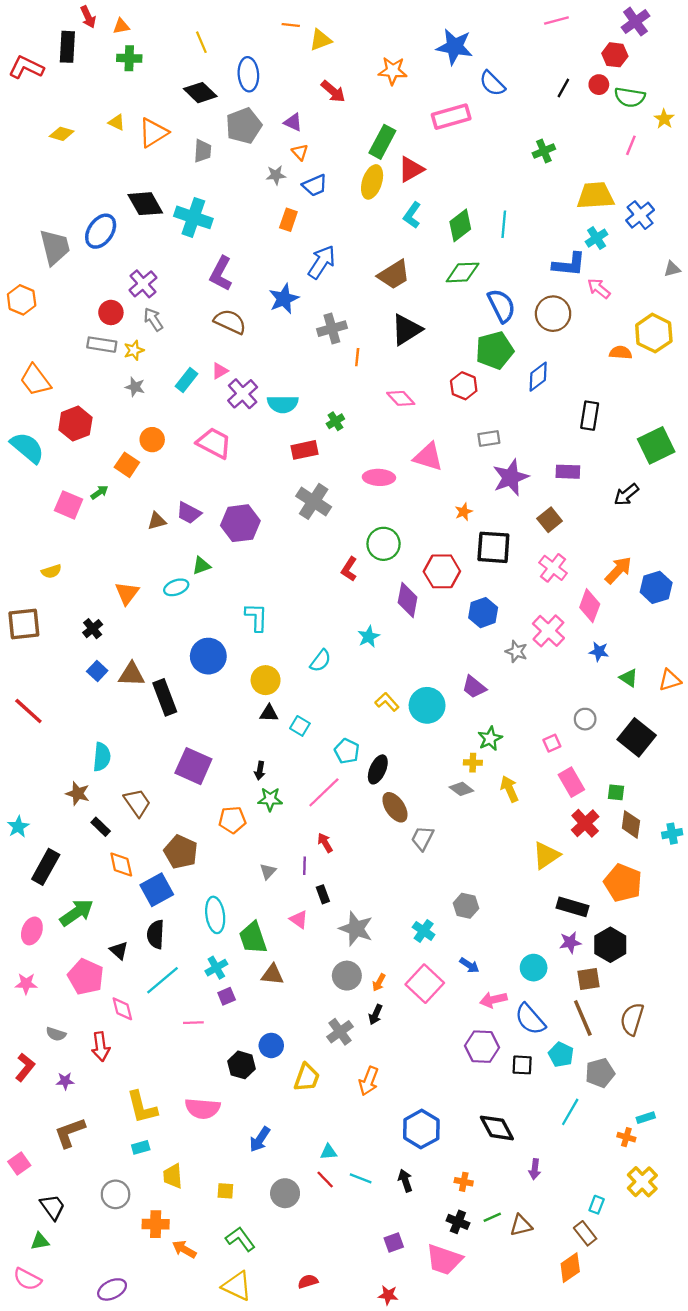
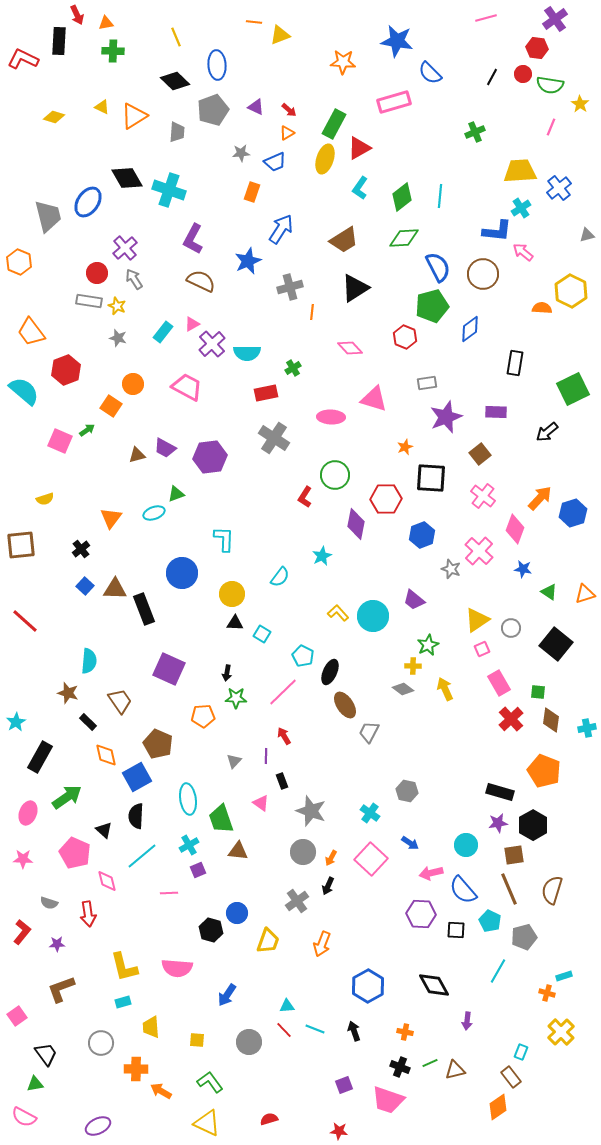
red arrow: (333, 91) -> (289, 110), moved, size x0.7
orange triangle: (300, 152) -> (287, 133), moved, turned 42
yellow star: (134, 350) -> (117, 306), turned -30
yellow triangle: (546, 855) -> (477, 620), moved

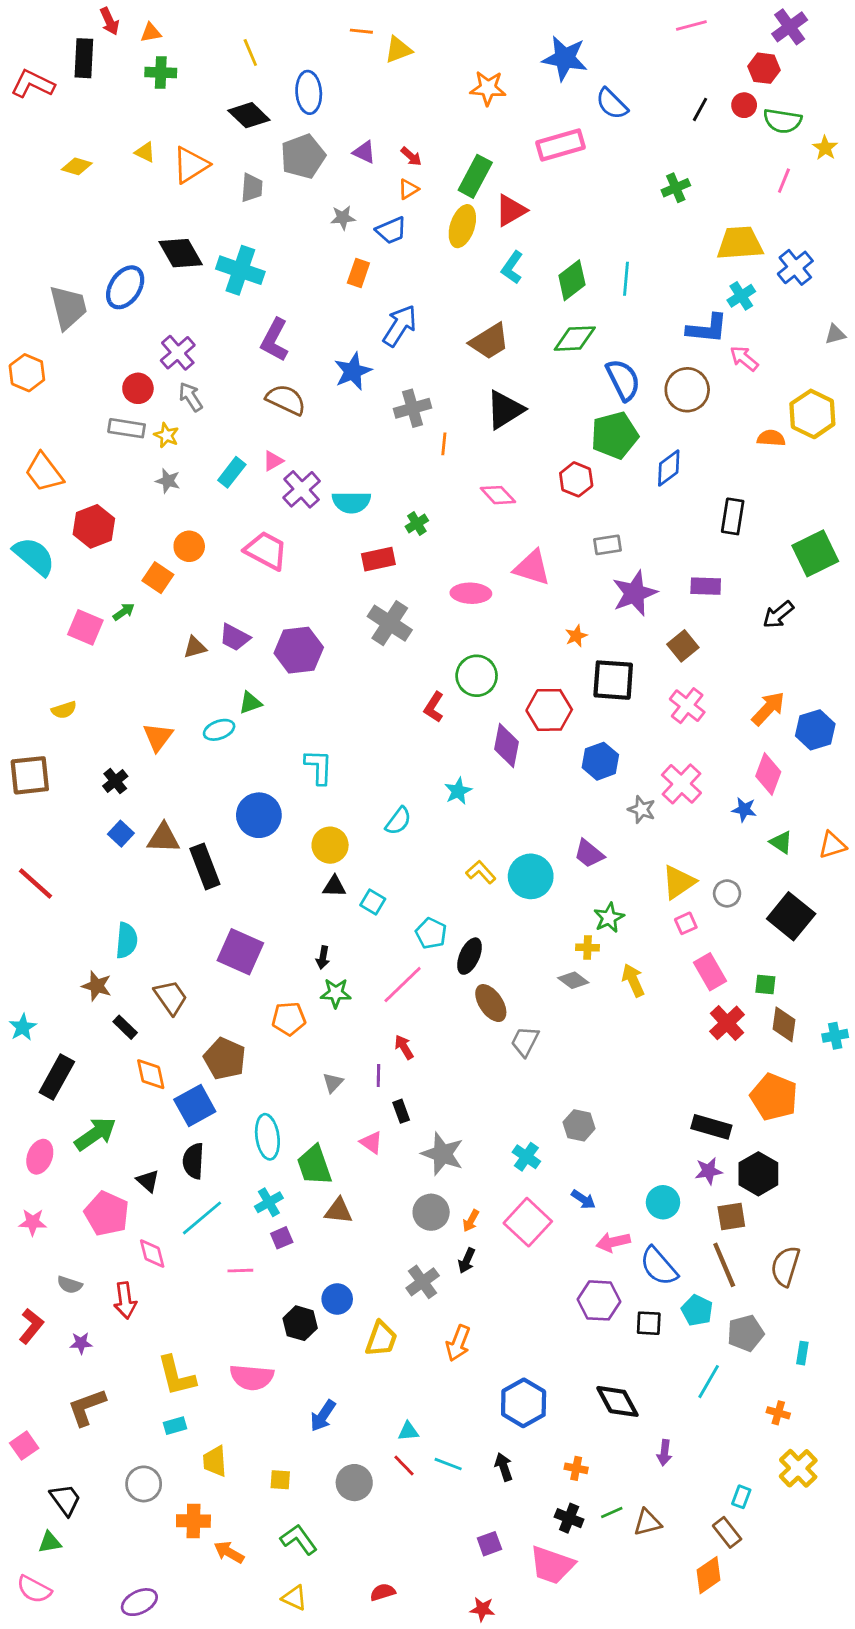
pink diamond: (515, 529) -> (768, 774), moved
cyan rectangle: (564, 976) -> (802, 1353), moved, turned -63
yellow triangle: (207, 1123) -> (294, 1598), size x0.7

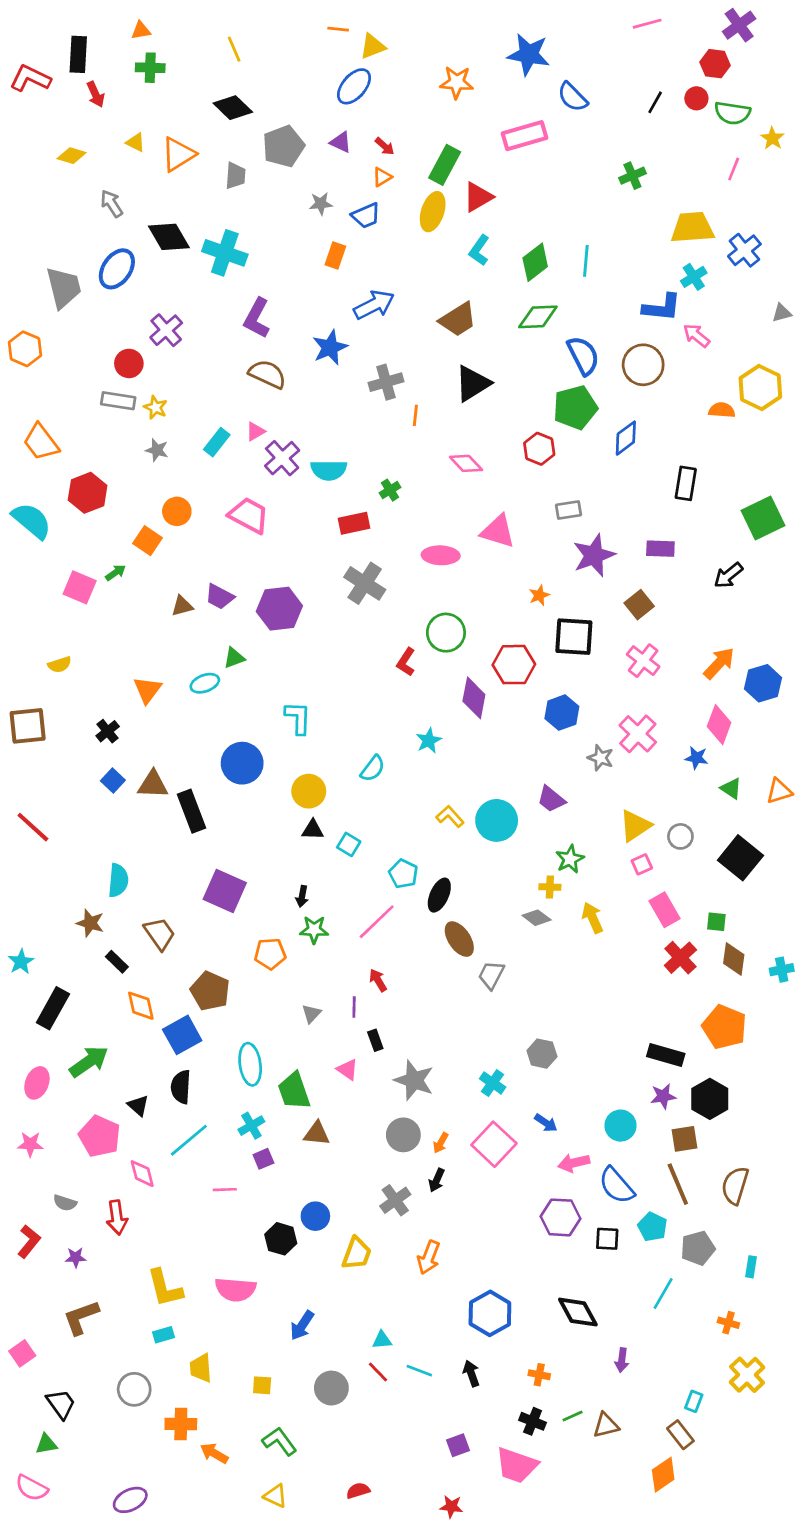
red arrow: (109, 21) -> (96, 94), moved
blue ellipse: (309, 92) -> (354, 86), moved, turned 45
blue arrow: (400, 326) -> (374, 305), turned 30
gray arrow: (191, 397) -> (112, 204), moved

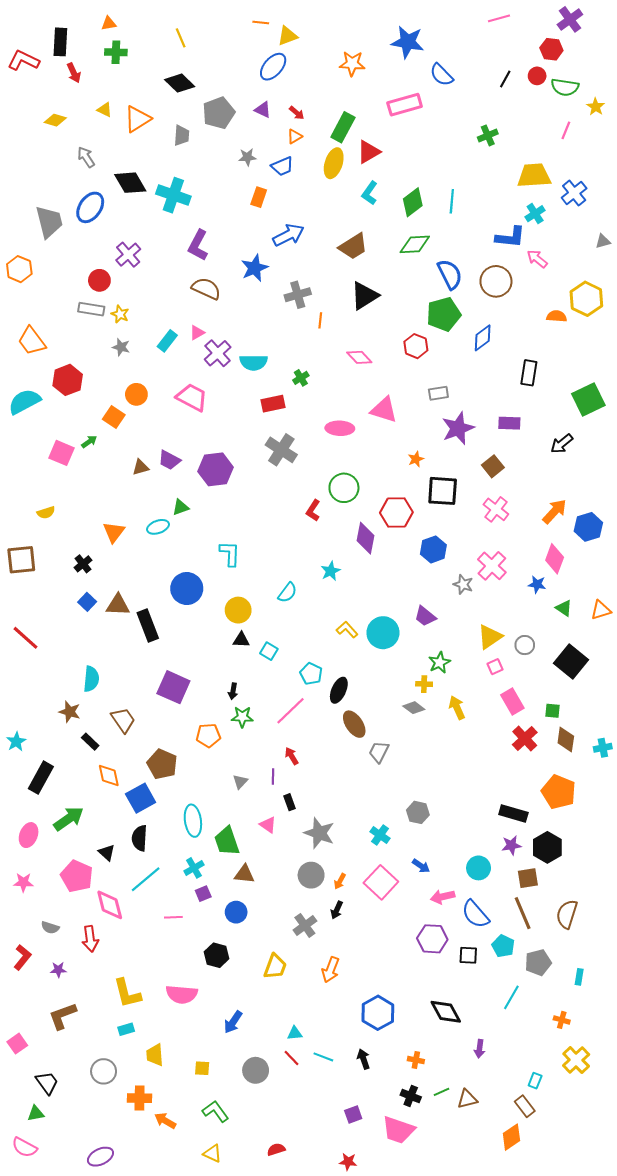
cyan semicircle: (32, 521) -> (24, 402), turned -68
pink diamond: (142, 1174) -> (110, 905), size x1.4
blue circle: (315, 1216) -> (236, 912), moved

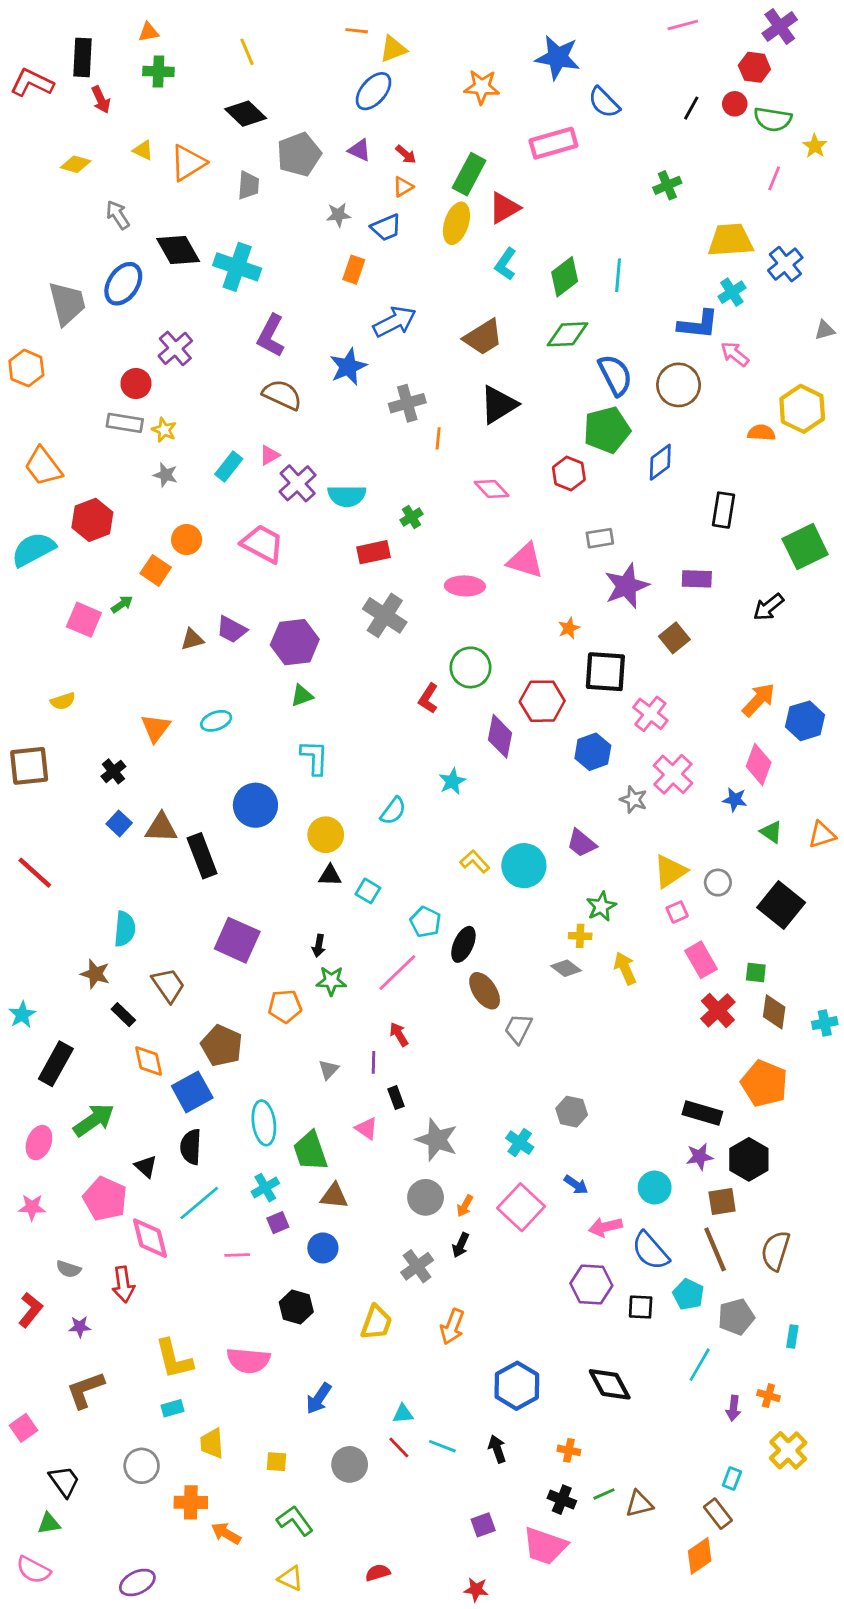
green triangle: (181, 507) -> (302, 696), moved
pink cross: (496, 509) -> (650, 714), moved
purple arrow: (480, 1049) -> (733, 1408), moved

